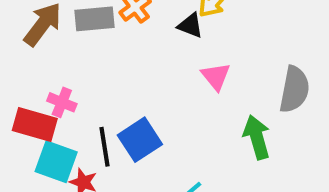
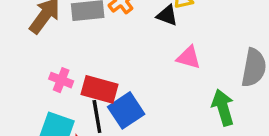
pink triangle: (216, 76) -> (189, 57), turned -35
red rectangle: (35, 124) -> (99, 89), moved

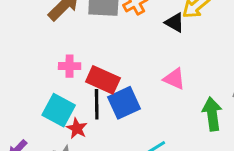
pink triangle: (189, 57) -> (174, 79), moved
pink cross: (61, 80) -> (70, 66), turned -30

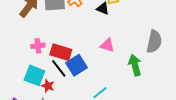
black line: (97, 104) -> (59, 68), turned -30

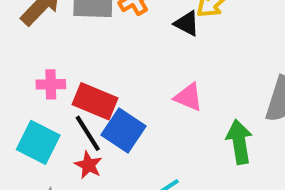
blue square: (77, 65) -> (124, 130), turned -30
red star: (48, 86) -> (88, 165), moved

